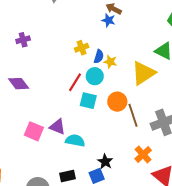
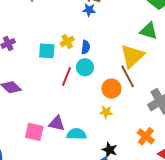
yellow star: (110, 62) -> (106, 112), moved
cyan square: (88, 101) -> (47, 51), moved
brown line: (133, 115) -> (128, 76), moved

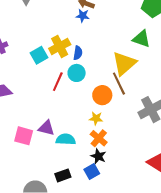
yellow cross: (67, 41) -> (60, 47), size x1.5
cyan square: (47, 51) -> (39, 55), turned -36
orange cross: (146, 136) -> (99, 138), moved

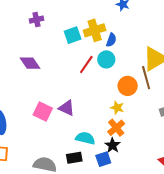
cyan semicircle: (66, 139) -> (85, 138), moved

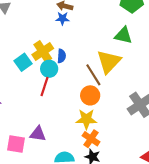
cyan circle: (106, 59) -> (49, 69), moved
brown line: (146, 78) -> (93, 75), moved
yellow star: (117, 108) -> (86, 119), size x1.5

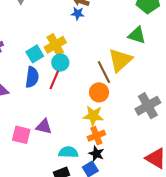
blue semicircle: (62, 56) -> (32, 77), moved, size x1.5
orange cross: (91, 139) -> (96, 136), turned 30

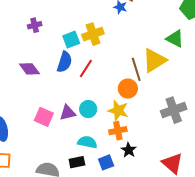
cyan circle: (60, 63) -> (88, 109), moved
purple triangle: (44, 127) -> (68, 113), turned -36
black star: (96, 154) -> (129, 150), moved

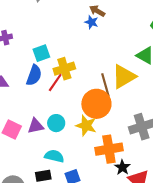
yellow cross: (93, 34) -> (64, 69), moved
orange circle: (128, 89) -> (96, 104), size x1.5
orange cross: (118, 131) -> (109, 149), moved, size x1.5
black star: (129, 150) -> (122, 167), moved

